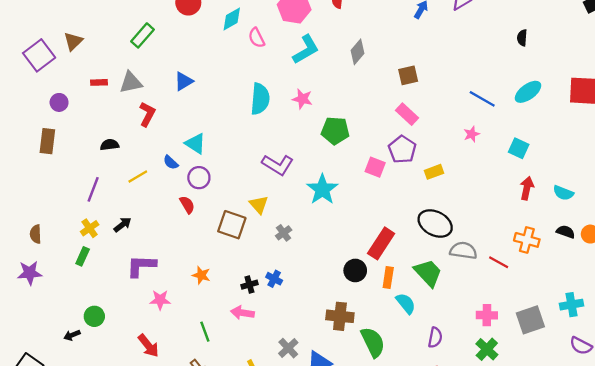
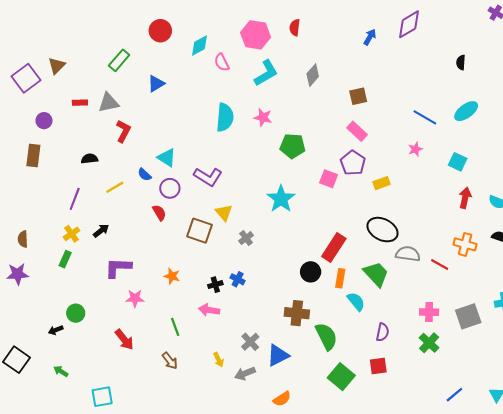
blue triangle: (184, 81) -> (156, 84), moved
purple L-shape: (278, 165) -> (208, 177), moved

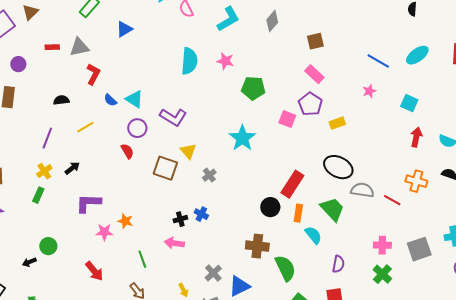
blue semicircle: (144, 175) -> (110, 100), moved
orange star: (172, 276) -> (125, 221), moved

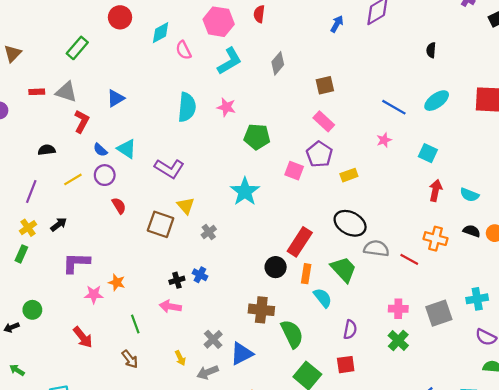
blue triangle: (124, 29) -> (116, 98), moved
gray triangle: (79, 47) -> (66, 92), turned 30
purple circle: (137, 128) -> (105, 175), moved

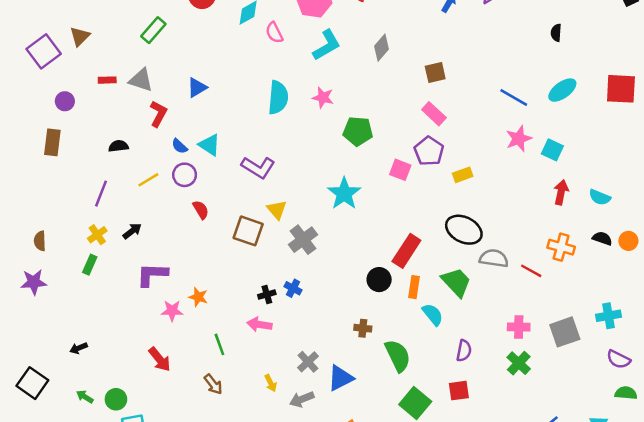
pink star: (384, 140) -> (519, 139), moved, size x1.5
gray cross: (209, 232) -> (303, 240), size x1.6
green circle: (32, 310) -> (116, 399), moved
brown cross: (261, 310) -> (363, 328), size x0.6

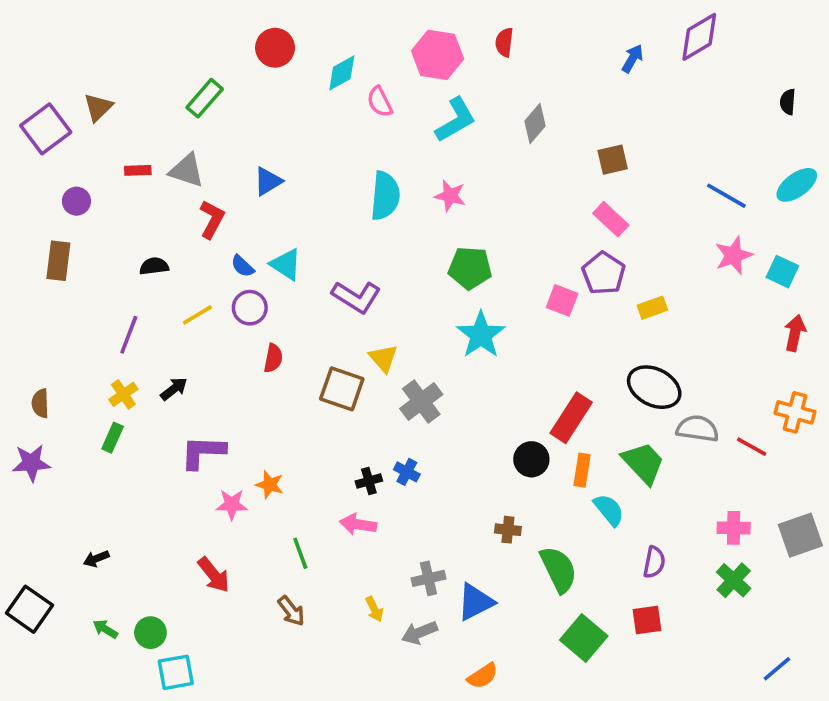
green pentagon: (358, 131) -> (470, 268), moved
red semicircle: (201, 210) -> (273, 358), turned 42
gray cross: (308, 362) -> (428, 578), turned 30

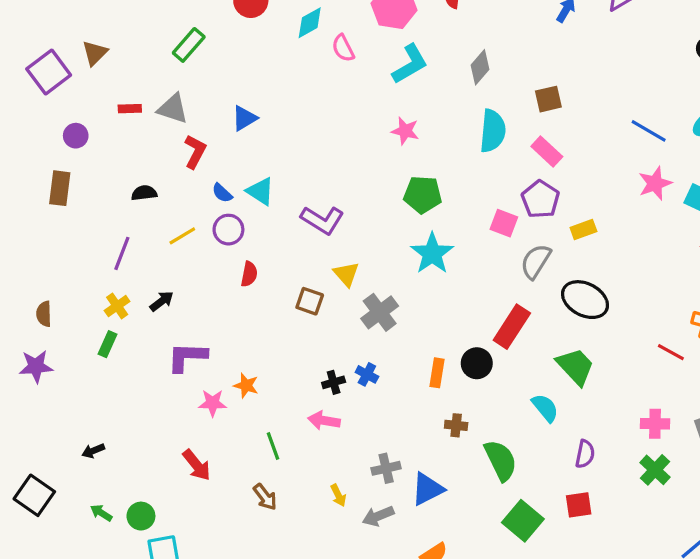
cyan semicircle: (385, 196) -> (493, 131), moved
brown square: (342, 389) -> (310, 301), size x0.7
gray semicircle: (697, 429) -> (536, 261), moved, turned -66
orange rectangle: (582, 470) -> (437, 373), moved

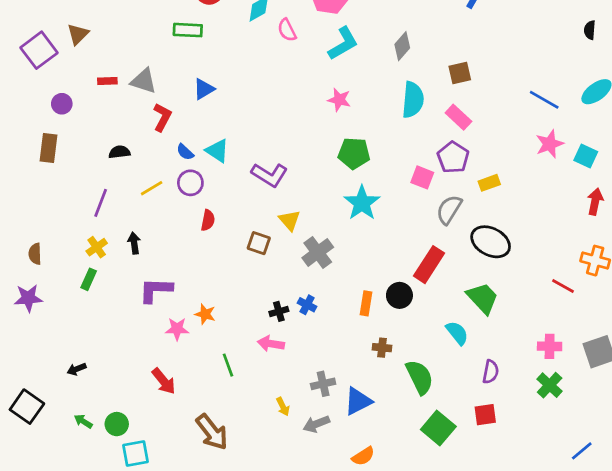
green rectangle: (189, 45) -> (188, 30), moved, turned 52
black arrow: (162, 301) -> (134, 243), turned -60
brown arrow: (265, 497) -> (212, 432), moved, size x1.6

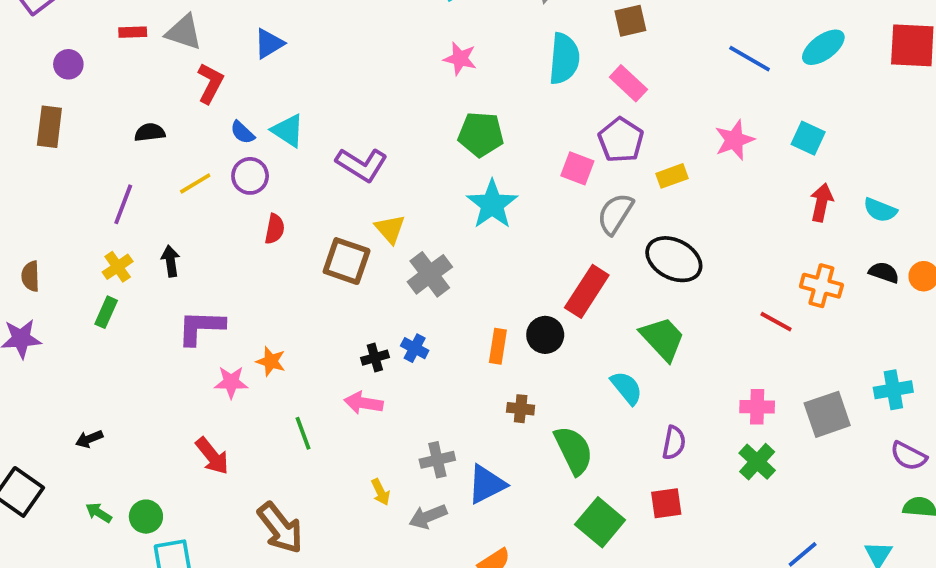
pink star: (550, 144) -> (734, 140), moved
brown square: (259, 243) -> (347, 261), size x1.4

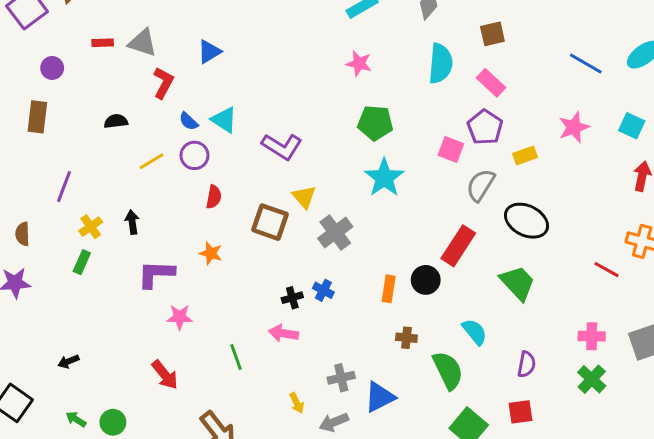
purple line: (123, 204) -> (64, 187), moved
orange star: (271, 361) -> (211, 253), moved
cyan semicircle: (627, 388) -> (475, 332), moved

